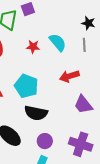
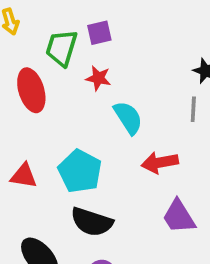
cyan semicircle: (58, 42) -> (128, 118), moved
red star: (33, 47) -> (98, 78), moved

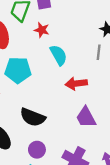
cyan pentagon: (80, 171) -> (18, 70), moved, turned -30

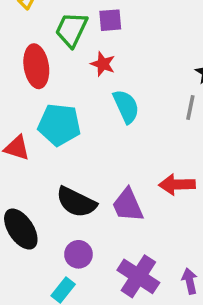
red arrow: (76, 84) -> (177, 185), moved
purple trapezoid: (86, 117) -> (128, 205), moved

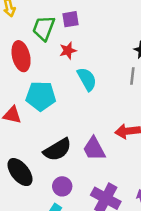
red star: (103, 64) -> (68, 51), turned -30
black semicircle: (76, 202) -> (57, 150), turned -52

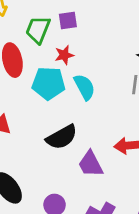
cyan pentagon: (41, 96) -> (48, 83), moved
black semicircle: (57, 150) -> (62, 137), moved

